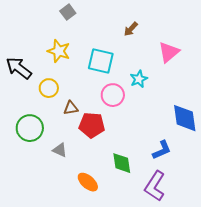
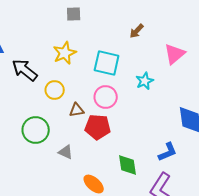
gray square: (68, 12) -> (74, 14), turned 35
yellow star: (59, 51) -> (65, 53), turned 30
pink circle: (113, 95) -> (106, 97), moved

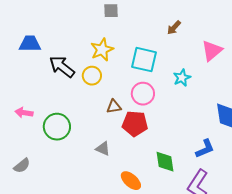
yellow circle: (55, 90) -> (92, 76), moved
green circle: (36, 130) -> (57, 127), moved

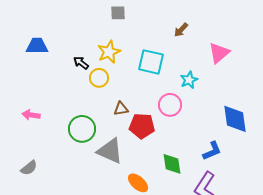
black arrow: (62, 67) -> (81, 63), moved, size x0.6
pink circle: (143, 94) -> (170, 105), moved
green circle: (57, 127) -> (82, 129), moved
gray triangle: (103, 149) -> (110, 151), size x1.8

